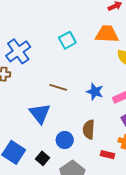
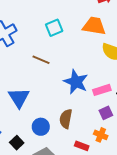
brown line: (58, 87) -> (41, 60), moved
blue star: (95, 92) -> (76, 82), size x1.4

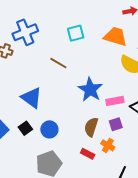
blue triangle: (19, 98) -> (32, 98), turned -30
brown semicircle: (66, 119) -> (91, 127), moved
black square: (17, 143) -> (25, 128), moved

